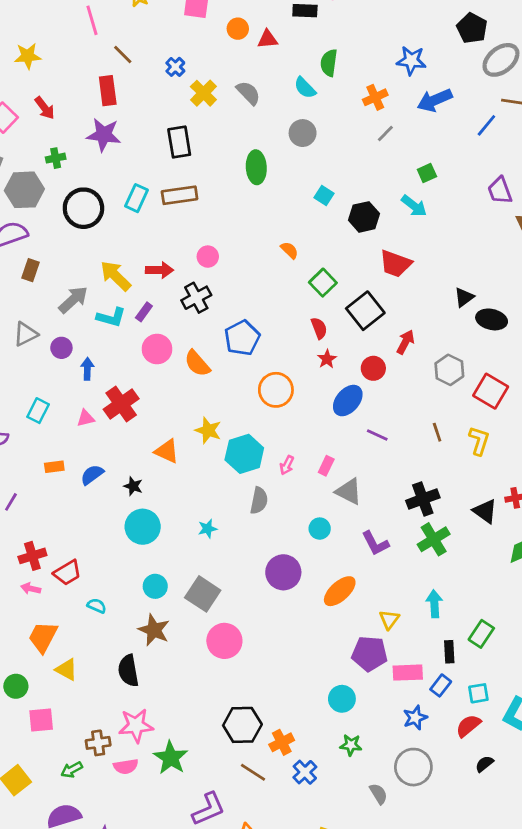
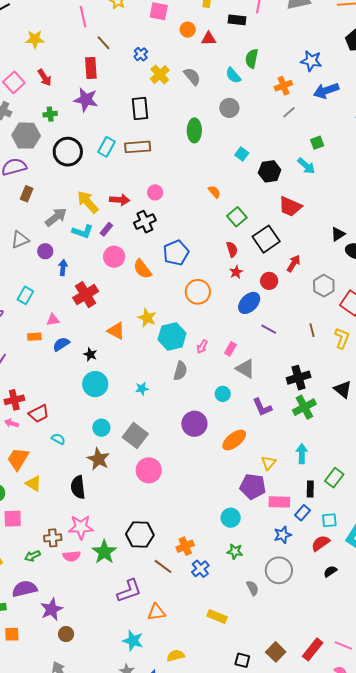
pink triangle: (86, 418) -> (53, 320), moved
black hexagon: (242, 725) -> (140, 534), moved

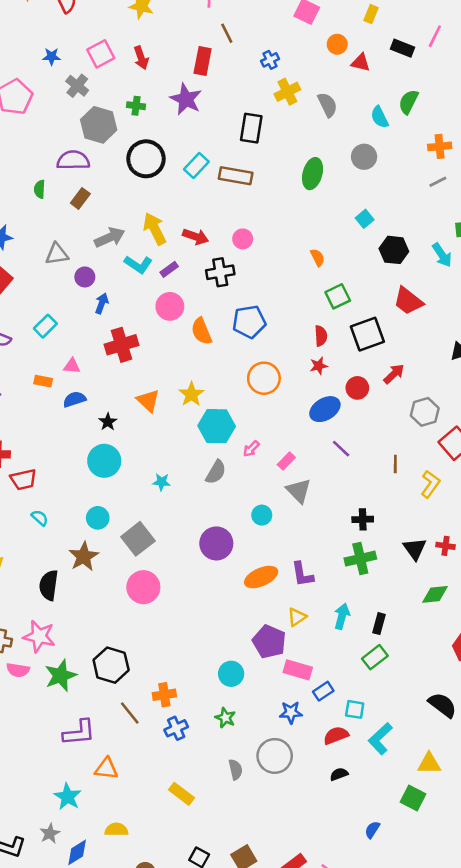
black cross: (299, 378) -> (363, 519), size x0.7
purple L-shape: (262, 407) -> (302, 574), moved
black rectangle: (310, 489) -> (379, 624), moved

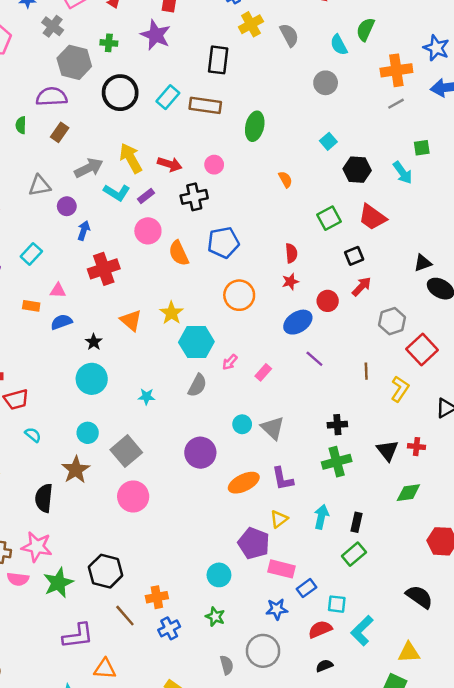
orange cross: (440, 146) -> (396, 70), size x1.4
green ellipse: (313, 174) -> (255, 126), moved
green square: (338, 296) -> (329, 218), moved
black square: (367, 334) -> (354, 256), moved, size x0.6
gray triangle: (299, 491) -> (273, 428), moved

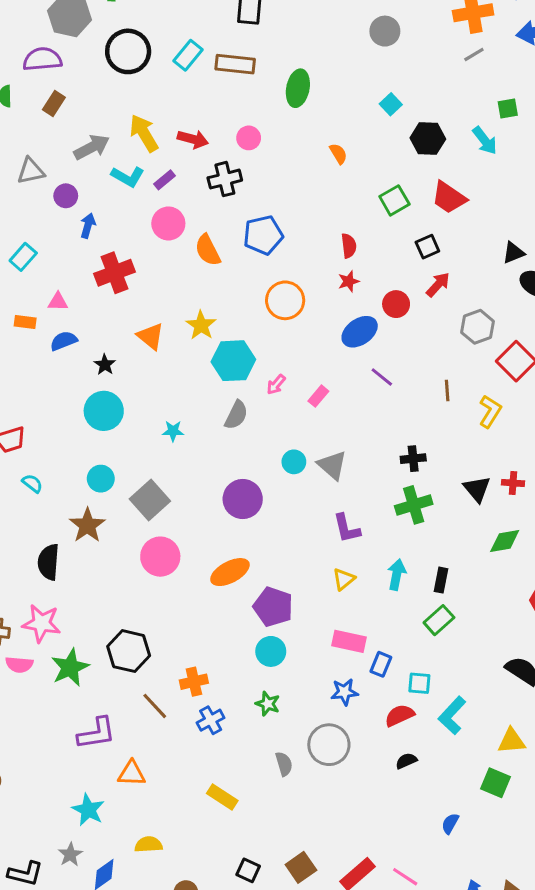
orange ellipse: (244, 483) -> (230, 572), moved
purple pentagon: (254, 543) -> (273, 607), moved
blue rectangle: (307, 588) -> (381, 664), turned -30

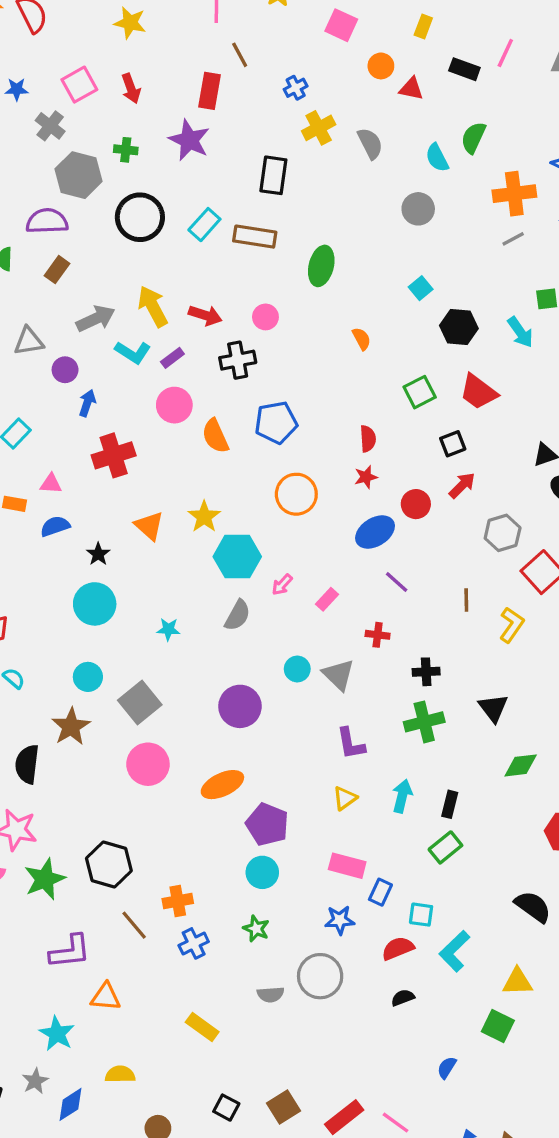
red cross: (513, 483) -> (378, 635), moved
gray semicircle: (284, 764) -> (271, 994), turned 100

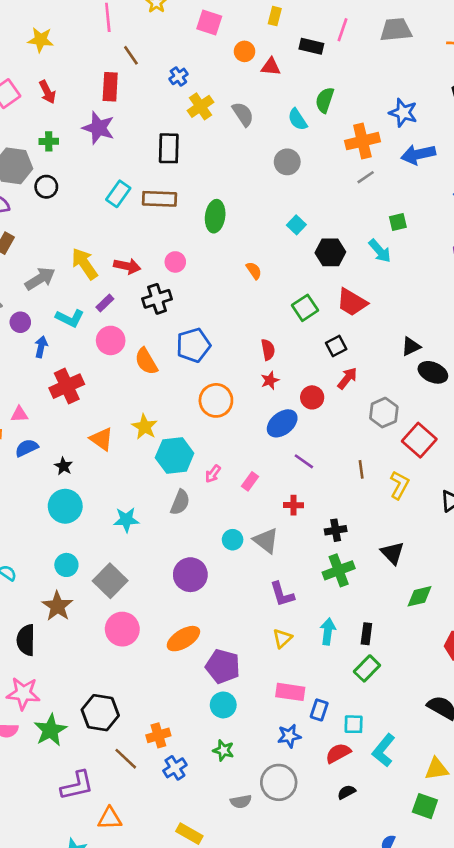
black circle: (140, 217) -> (46, 187), moved, size x0.6
cyan L-shape: (133, 352) -> (70, 318), moved
cyan star: (168, 629) -> (126, 520), size x1.4

